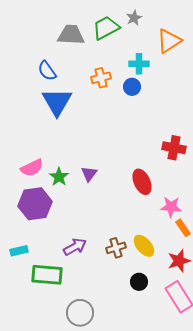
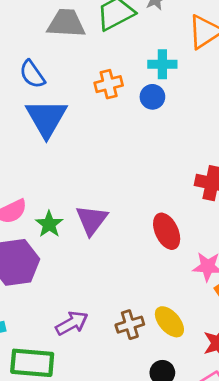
purple triangle: (89, 174) -> (92, 220), size x1.4

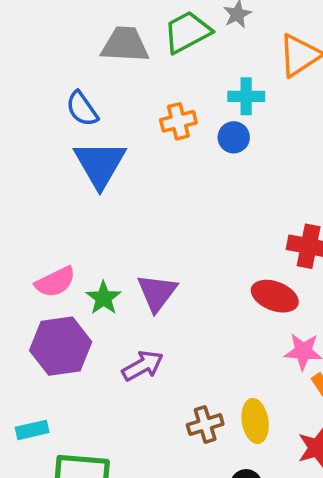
red ellipse: (167, 231) -> (275, 296), moved, turned -44
yellow ellipse: (169, 322) -> (255, 421), turned 32
purple arrow: (72, 323) -> (143, 366), moved

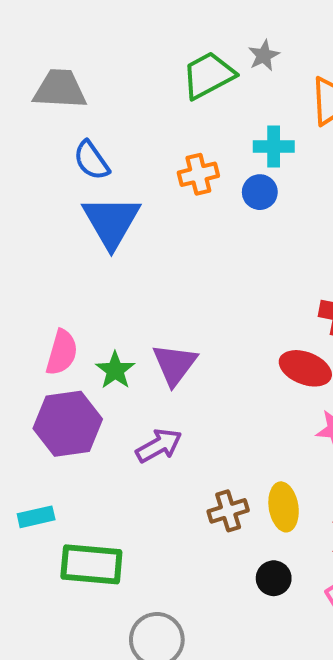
gray trapezoid: (125, 45) -> (60, 89), moved
pink semicircle: (55, 282) -> (62, 352), turned -48

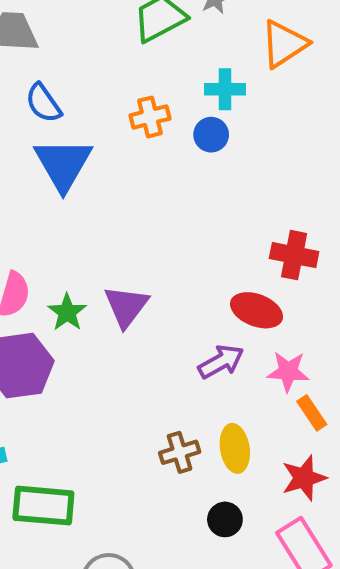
purple arrow: (159, 446) -> (221, 362), moved

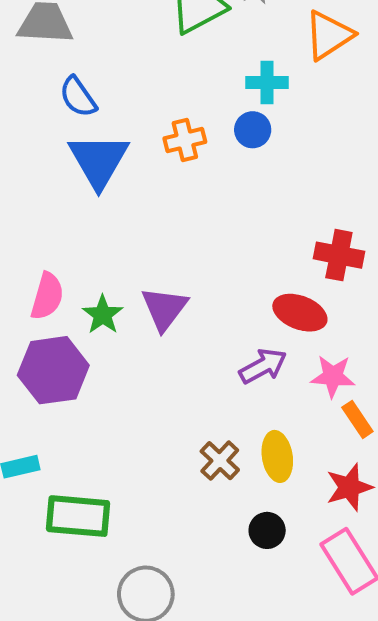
orange cross: (150, 117) -> (185, 140), moved
brown cross: (180, 452) -> (220, 461), turned -30

